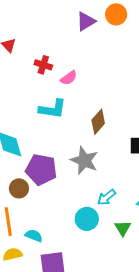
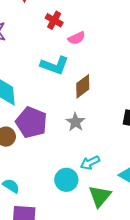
brown diamond: (98, 122) -> (83, 86), moved
gray star: (84, 160) -> (75, 122), size x0.7
green triangle: (123, 228) -> (100, 196), size x1.4

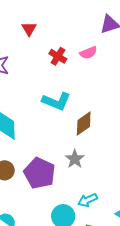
pink semicircle: (77, 38) -> (88, 53), moved
purple pentagon: (31, 122) -> (40, 173), moved

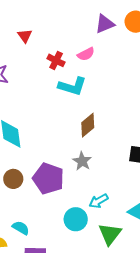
cyan L-shape: (56, 101) -> (72, 86), moved

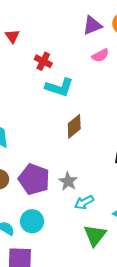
pink semicircle: (86, 54) -> (100, 55), moved
gray star: (82, 161) -> (68, 181), moved
cyan circle: (76, 219) -> (32, 221), moved

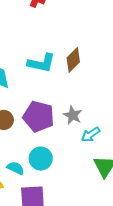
cyan L-shape: (59, 87) -> (41, 63), moved

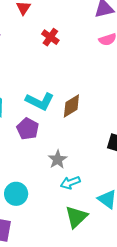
purple pentagon: (39, 117) -> (28, 129), moved, size x0.7

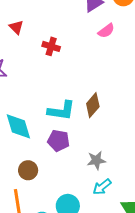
gray star: (58, 159) -> (96, 160), turned -30
cyan arrow: (70, 183) -> (102, 187), moved

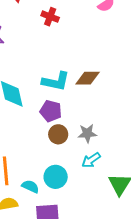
brown diamond: (93, 105) -> (88, 78), turned 45
brown circle: (28, 170) -> (58, 134), moved

